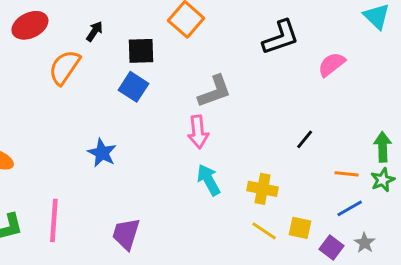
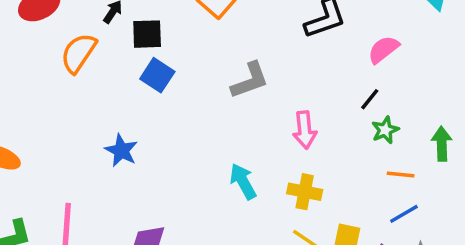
black square: (141, 51) -> (147, 34), moved
pink arrow: (198, 132) -> (305, 130), moved
black line: (305, 139) -> (370, 99), moved
green star: (383, 180) -> (385, 130), moved

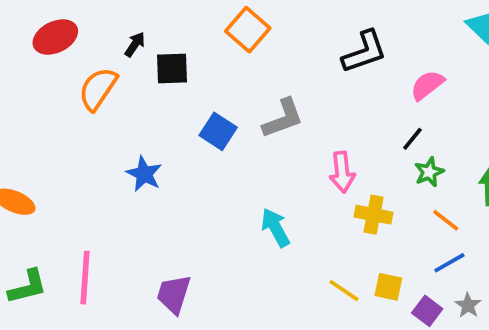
blue square: (157, 75) -> (218, 131), moved
blue star: (121, 151) -> (144, 174), moved
orange line: (401, 175) -> (446, 220), turned 32
yellow cross: (305, 192) -> (374, 215), moved

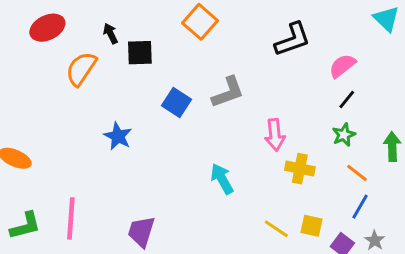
black arrow: (135, 44) -> (110, 34), turned -60
black line: (412, 139) -> (347, 100), moved
blue line: (449, 263) -> (360, 207), turned -30

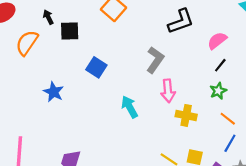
gray L-shape: (228, 92) -> (155, 60), moved, turned -35
cyan arrow: (222, 179) -> (129, 107), moved

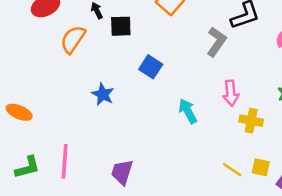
gray L-shape: (155, 60) -> (216, 42), moved

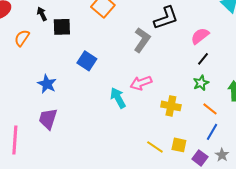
orange semicircle: (73, 39) -> (22, 38), size x0.7
pink arrow: (231, 93) -> (141, 83), moved, turned 75
purple trapezoid: (122, 172) -> (48, 119), moved

